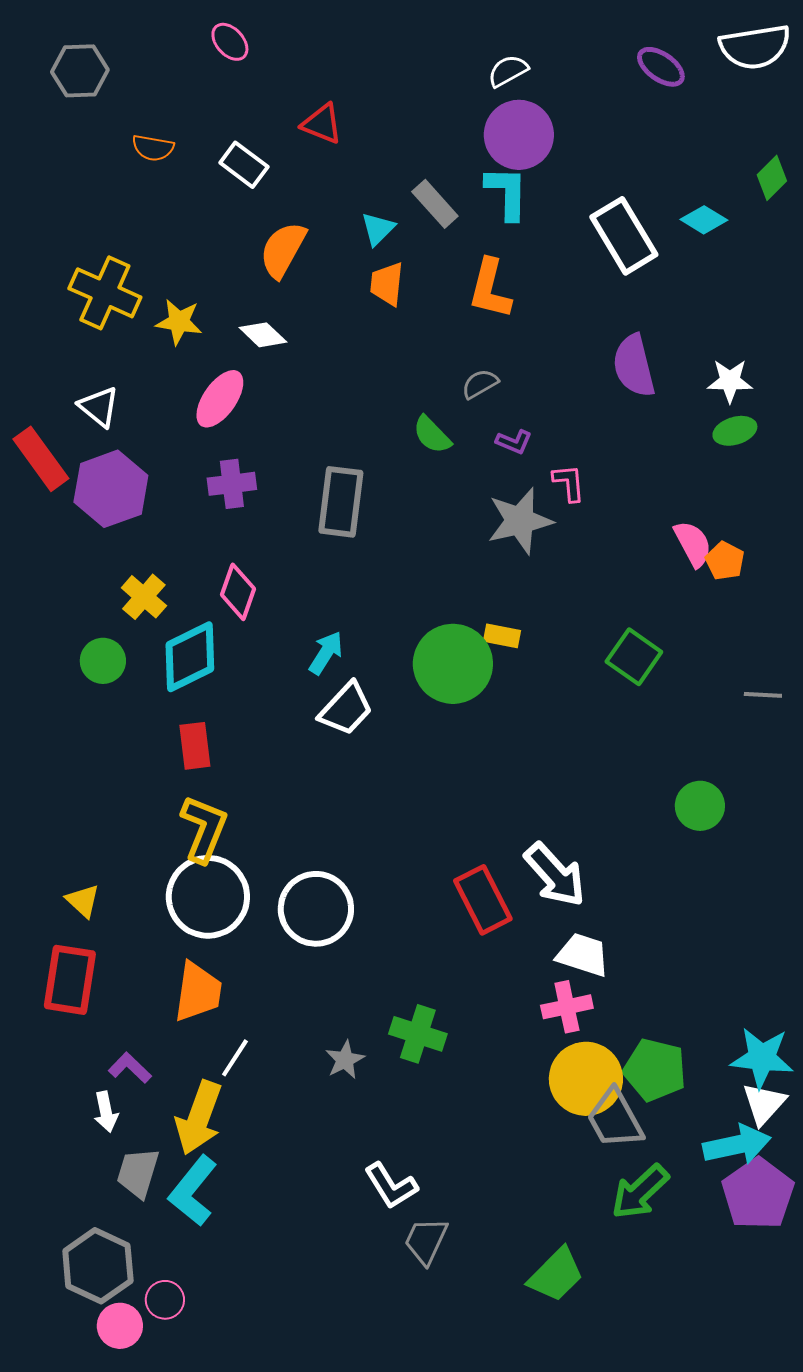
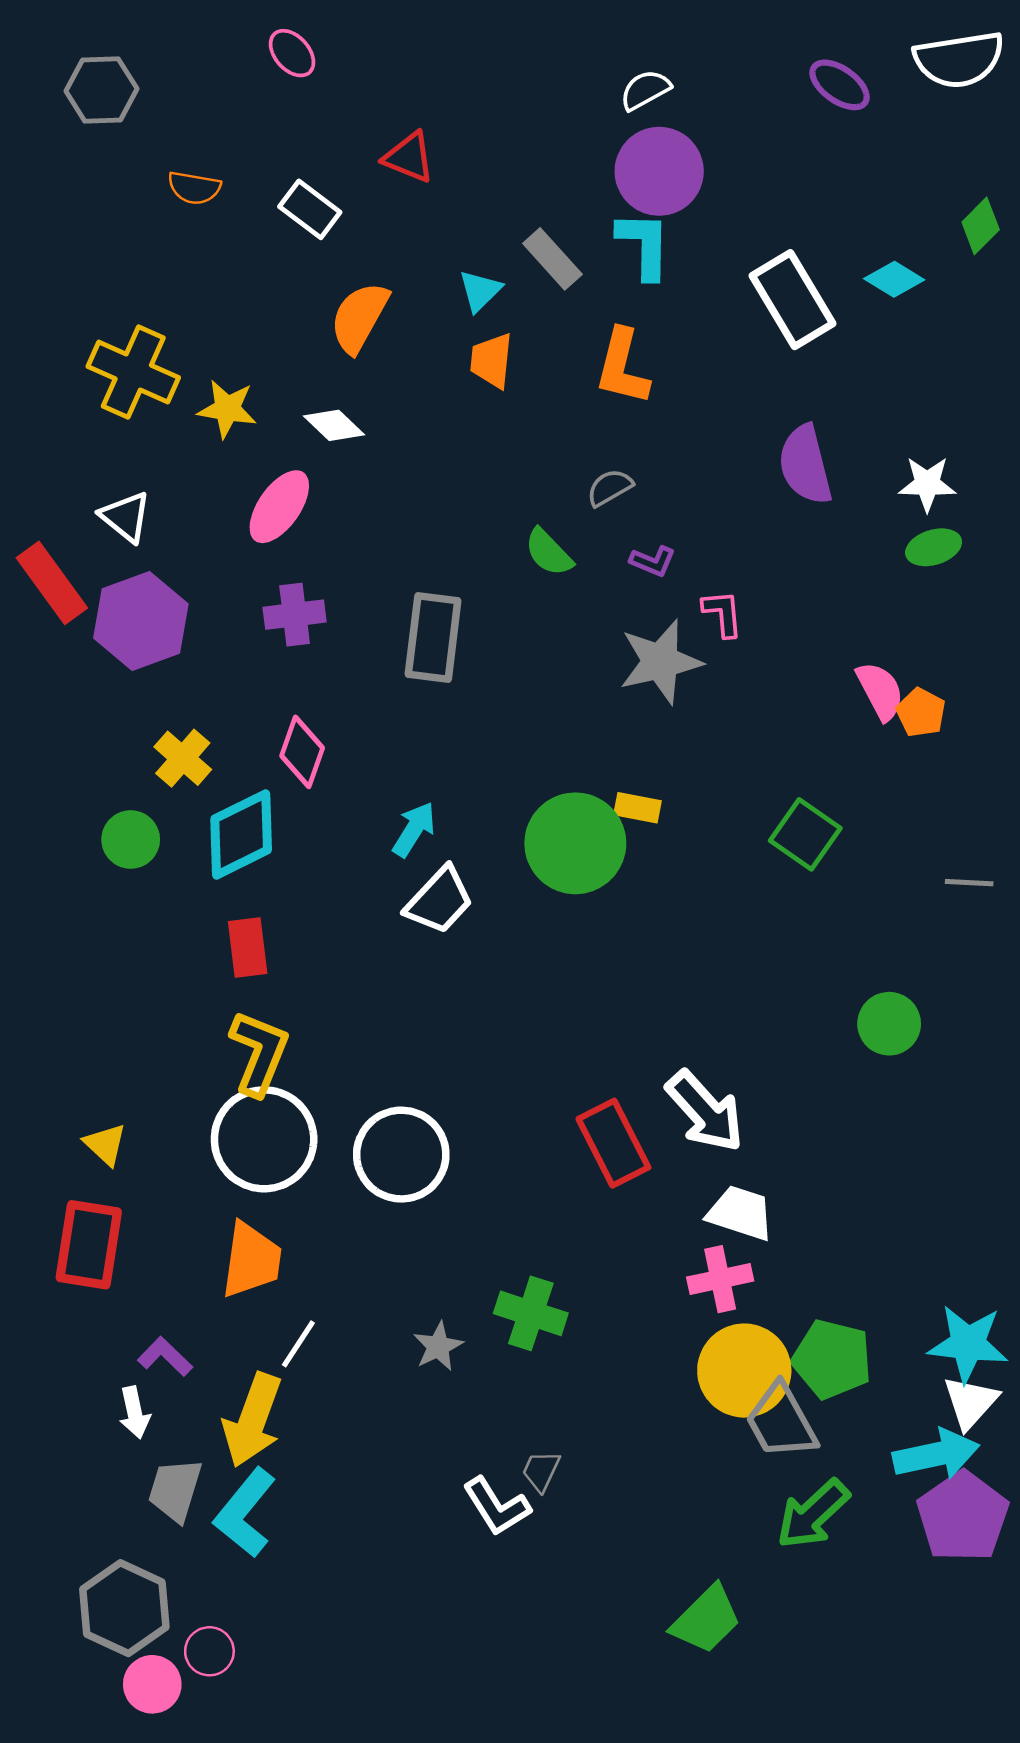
gray trapezoid: (426, 1241) -> (541, 1471), moved, size x0.7

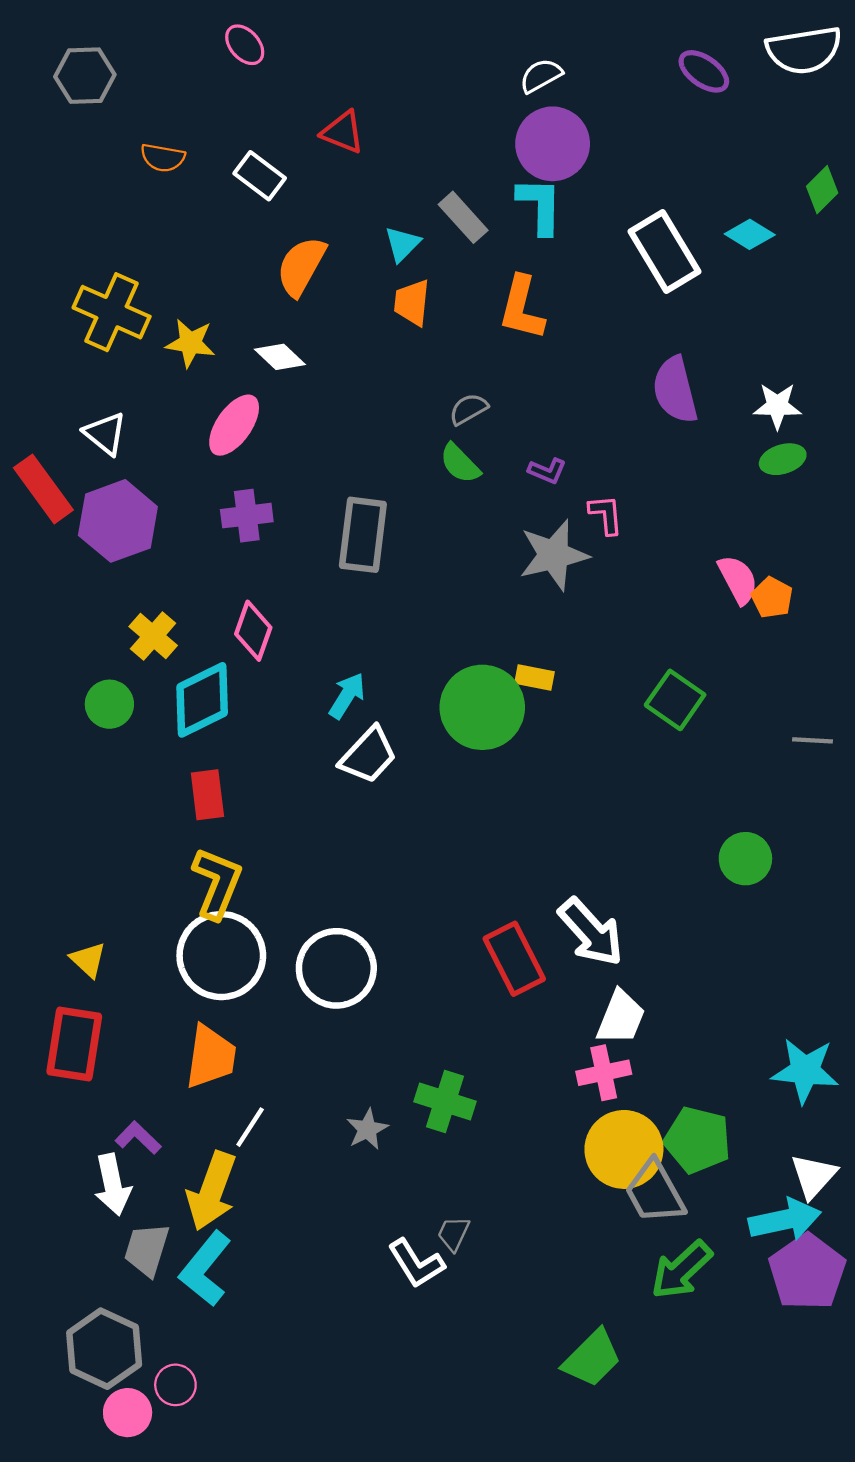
gray semicircle: (610, 488) -> (468, 409), moved
white trapezoid: (740, 1213) -> (621, 1017), turned 94
cyan star: (968, 1344) -> (805, 1071), moved
white arrow: (134, 1412) -> (113, 1185), size x1.4

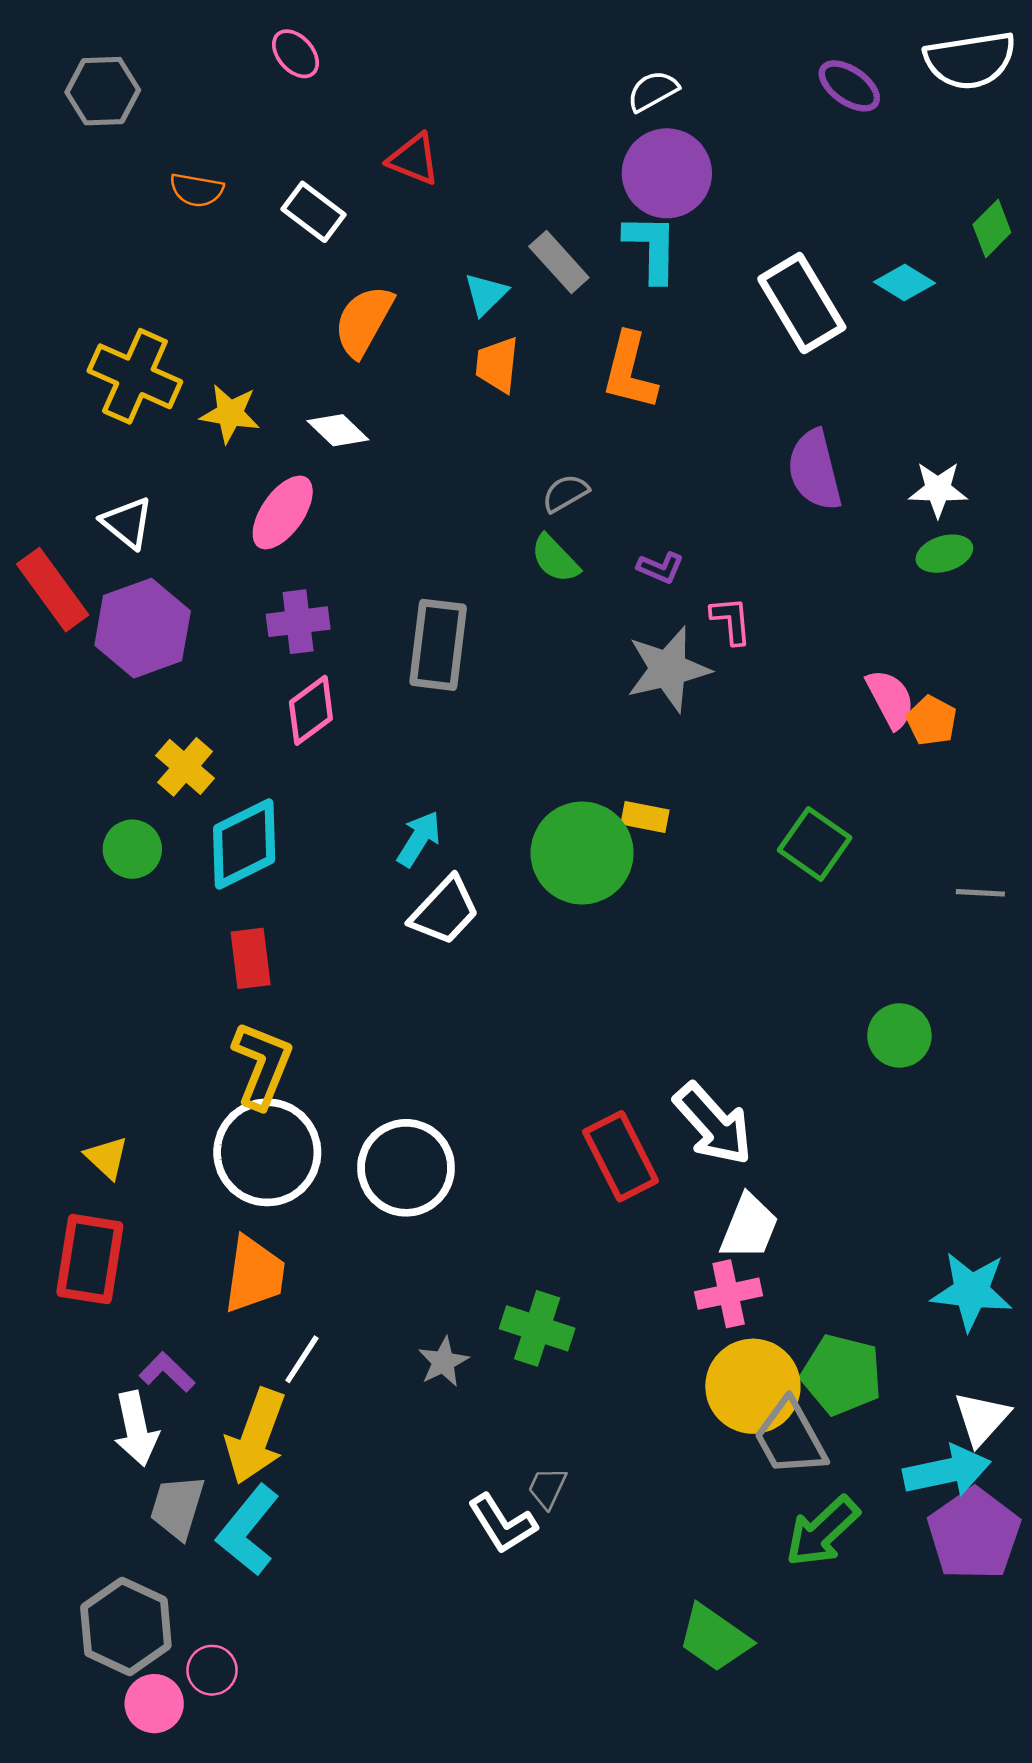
pink diamond: (253, 631) -> (311, 710), moved, turned 34
green trapezoid: (592, 1358) -> (714, 1638), turned 80

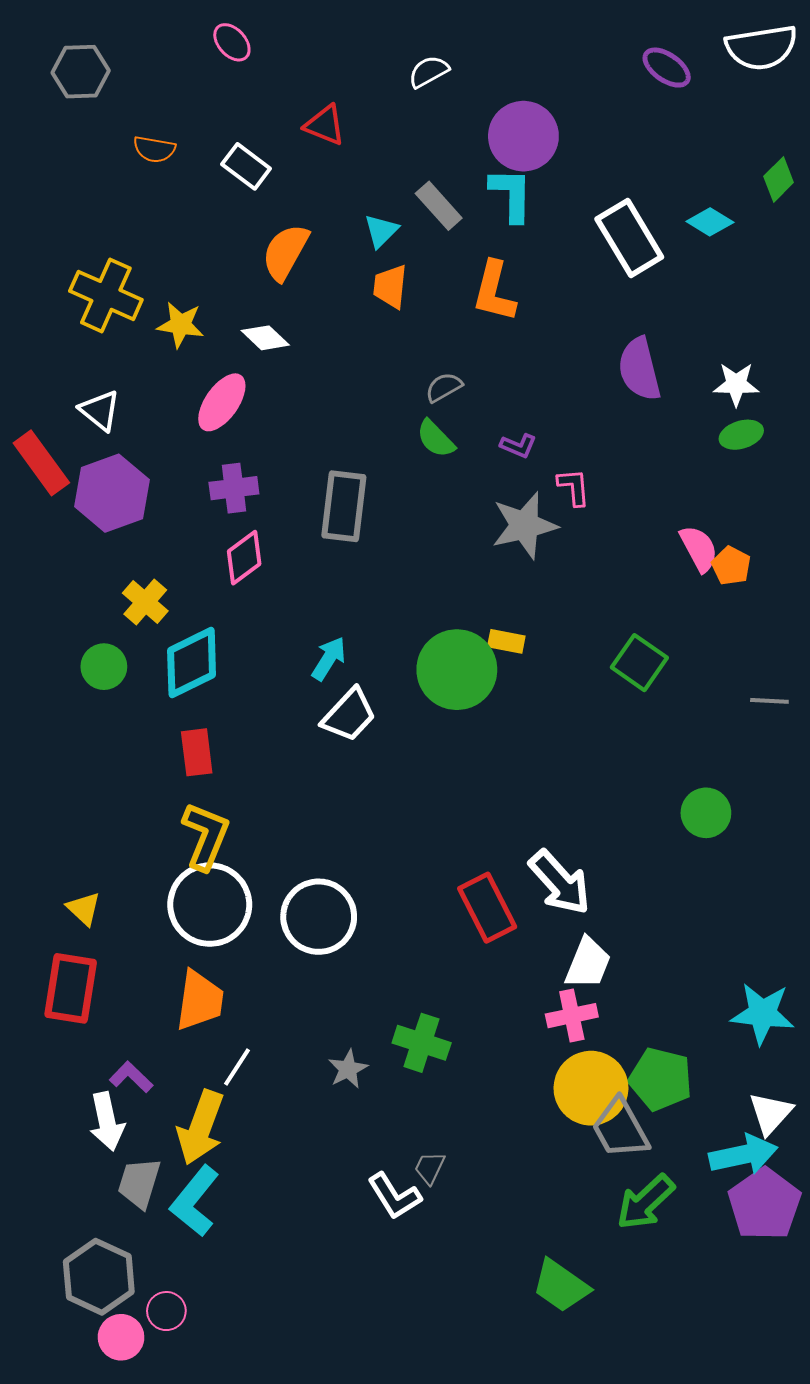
white semicircle: (653, 91) -> (429, 72), moved

